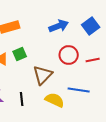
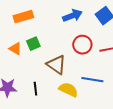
brown triangle: (43, 75) -> (56, 65), turned -40

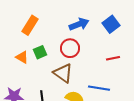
orange rectangle: (23, 17) -> (30, 25), turned -42
red circle: (82, 45) -> (70, 48), moved

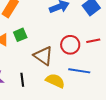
red circle: (70, 48) -> (70, 45), moved

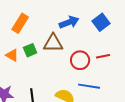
brown triangle: (43, 56) -> (53, 43), moved, turned -35

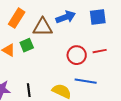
blue square: (101, 22) -> (98, 17), turned 30
brown triangle: (53, 43) -> (43, 27), moved

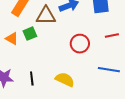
red line: (100, 51) -> (112, 36), moved
blue line: (86, 81) -> (109, 70), moved

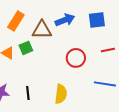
yellow semicircle: (65, 80) -> (61, 94), turned 72

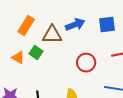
green square: (26, 48) -> (36, 53), turned -32

